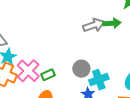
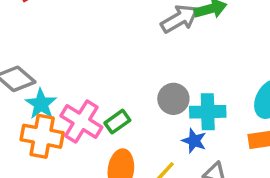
cyan cross: (99, 80) -> (208, 112), turned 30

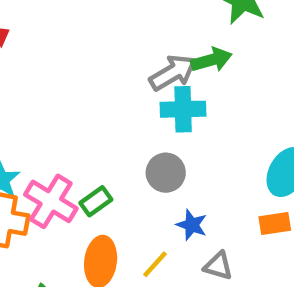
cyan cross: (208, 112) -> (183, 109), moved

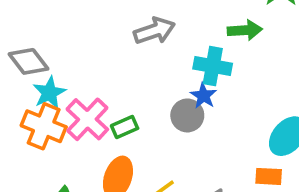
gray arrow: (173, 73) -> (154, 31), moved
blue star: (192, 225) -> (203, 96), moved

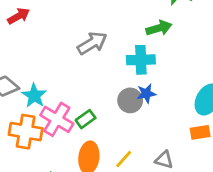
cyan star: (49, 93) -> (34, 96), moved
blue star: (203, 96) -> (146, 94), moved, turned -30

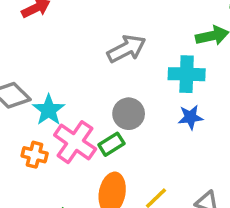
gray circle: (130, 100) -> (129, 114), moved
orange cross: (26, 132) -> (35, 155), size x0.6

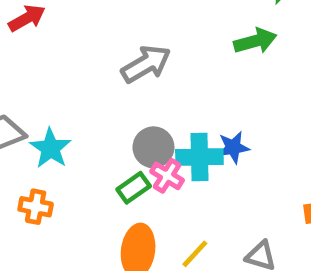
cyan cross: (187, 74) -> (199, 157), moved
pink cross: (75, 142) -> (167, 176), moved, size x0.6

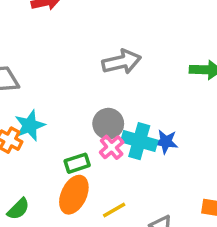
cyan star: (50, 148) -> (30, 125), moved
green rectangle: (134, 188) -> (77, 163), moved

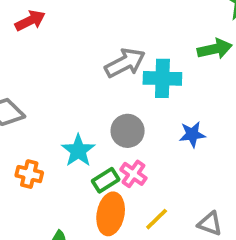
cyan star: (30, 125) -> (78, 151), moved
cyan cross: (139, 141) -> (162, 78), moved
pink cross: (112, 147) -> (133, 174), moved

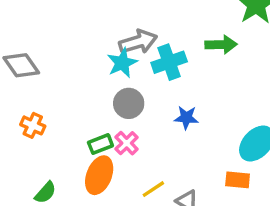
cyan cross: (162, 78) -> (169, 62), turned -32
cyan star: (78, 151) -> (122, 63), moved
yellow line: (157, 219) -> (153, 189), moved

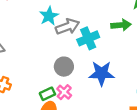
cyan star: (122, 63) -> (49, 16), moved
blue star: (186, 118) -> (102, 73), size x1.6

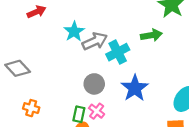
blue star: (102, 73) -> (135, 88), turned -30
green rectangle: (47, 94) -> (79, 114), turned -48

